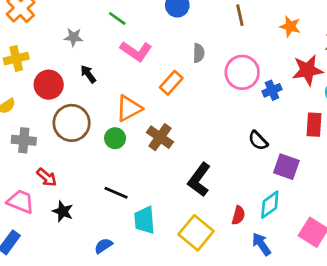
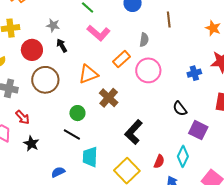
brown line: (240, 15) -> (169, 20), moved
gray star: (74, 37) -> (53, 25), moved
pink circle: (242, 72) -> (148, 70), moved
green circle: (115, 138) -> (77, 113), moved
cyan diamond: (270, 205) -> (183, 156), turned -35

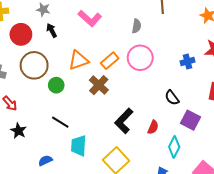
orange rectangle: (121, 59) -> (110, 61), moved
green circle: (77, 113) -> (56, 85), moved
red semicircle: (159, 161) -> (153, 127), moved

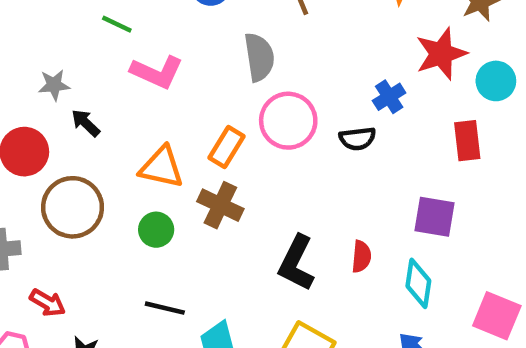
gray semicircle: (136, 26) -> (259, 57), size x1.5
orange triangle: (79, 60) -> (162, 167), turned 50
green circle: (56, 85) -> (156, 230), moved
black semicircle: (172, 98) -> (357, 139), moved, turned -42

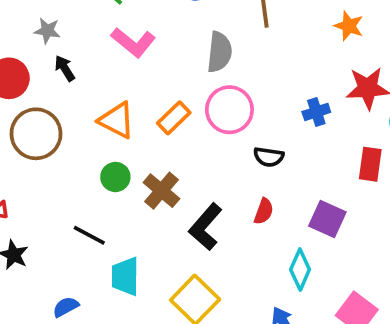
black semicircle: (357, 139) -> (269, 157), moved
brown cross: (220, 205) -> (161, 191), moved
green circle: (156, 230) -> (115, 177), moved
red semicircle: (361, 257) -> (264, 211), moved

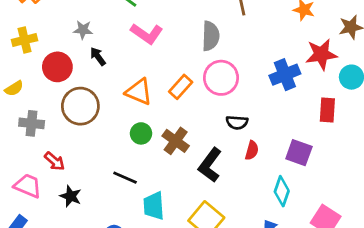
blue cross: (316, 112) -> (285, 75), size x1.5
black semicircle: (269, 157) -> (237, 122), moved

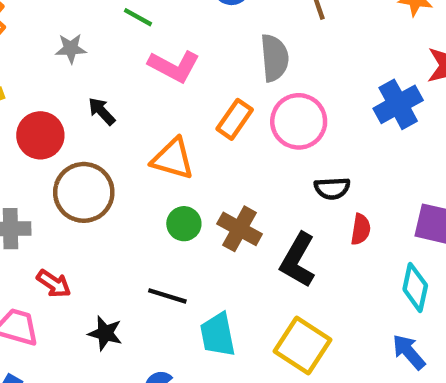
gray star: (83, 30) -> (71, 48), moved
orange rectangle: (181, 87) -> (235, 119), moved
black star: (71, 196) -> (105, 333), moved

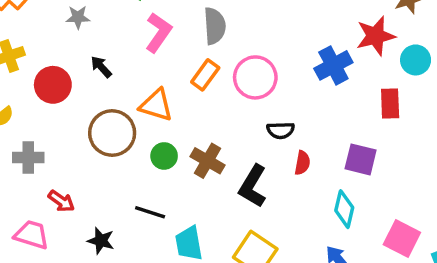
gray semicircle: (274, 58) -> (215, 26), moved
pink L-shape: (174, 66) -> (158, 33), turned -84
brown circle: (84, 192) -> (112, 133), moved

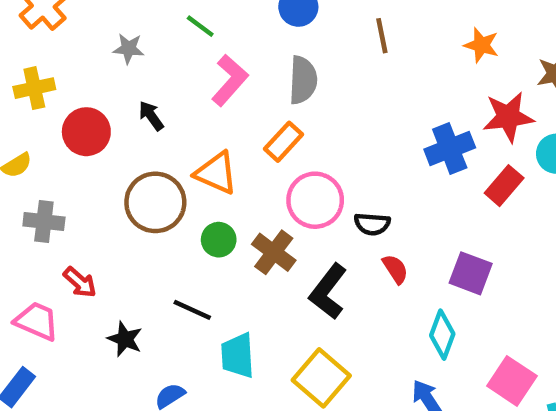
pink circle: (255, 77) -> (315, 200), moved
red rectangle: (390, 104) -> (504, 186), moved, turned 36
red semicircle: (302, 163) -> (395, 269), turned -50

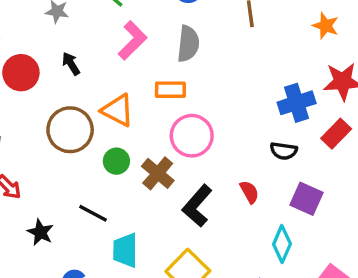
orange rectangle: (283, 142) -> (170, 90), turned 44
black semicircle: (372, 224) -> (284, 151), moved

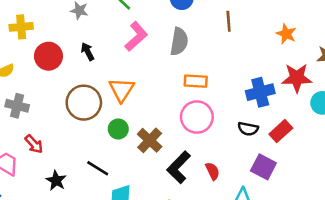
orange rectangle: (170, 90) -> (196, 81), moved
orange triangle: (118, 110) -> (122, 90), turned 32
red rectangle: (336, 134) -> (281, 131), moved
pink circle: (192, 136) -> (197, 117), moved
red semicircle: (249, 192) -> (213, 171), moved

